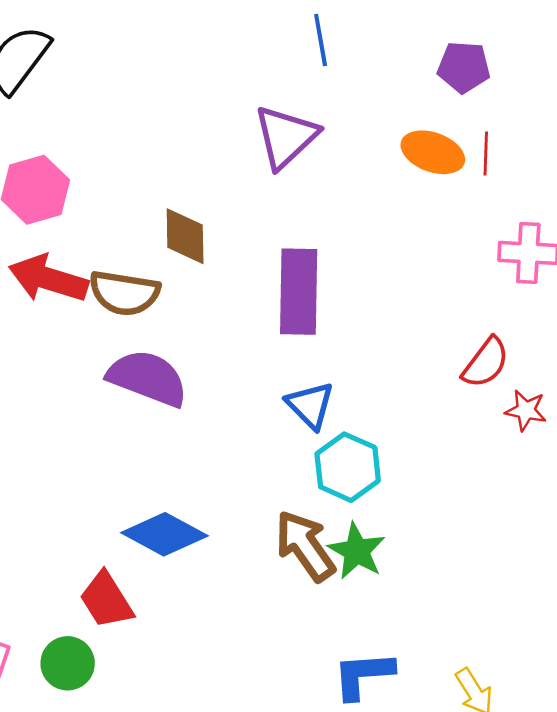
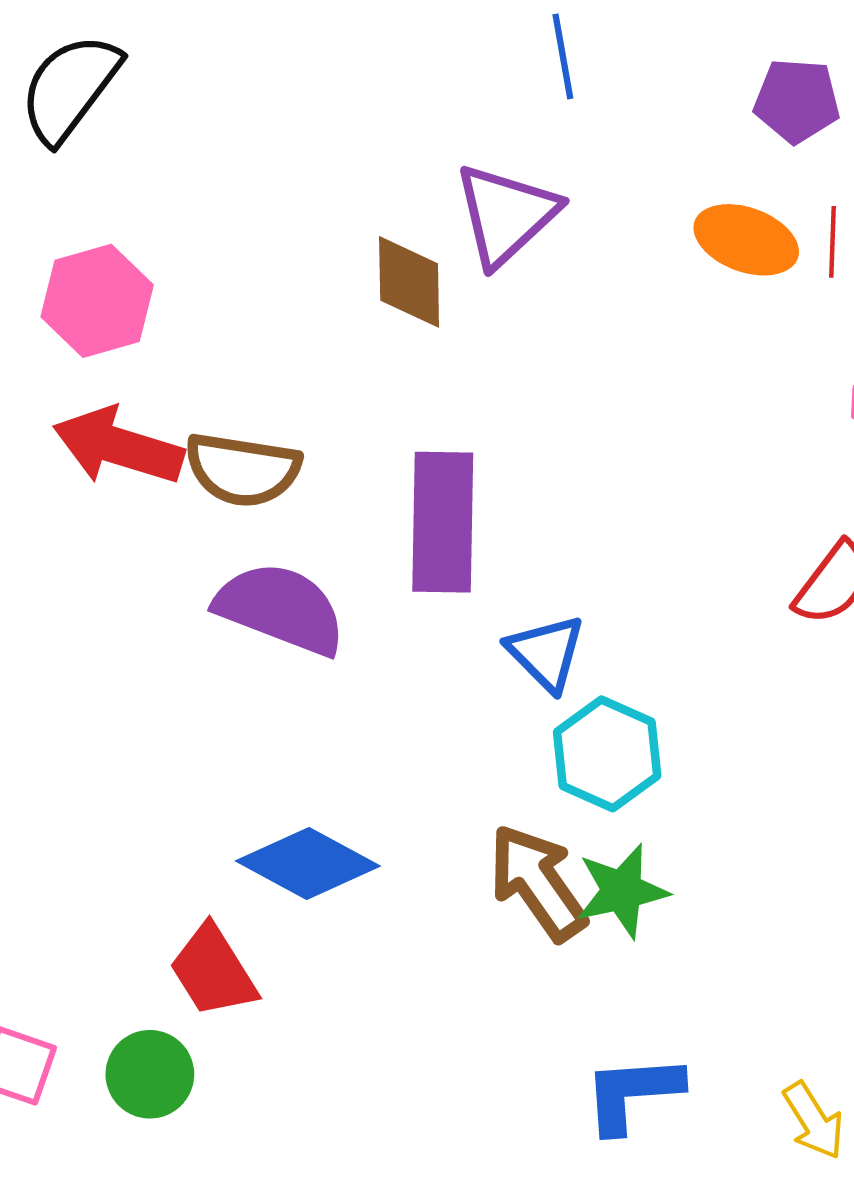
brown diamond: (185, 236) -> (409, 282), moved
purple rectangle: (299, 292) -> (443, 522), moved
green star: (357, 551) -> (622, 891), turned 30

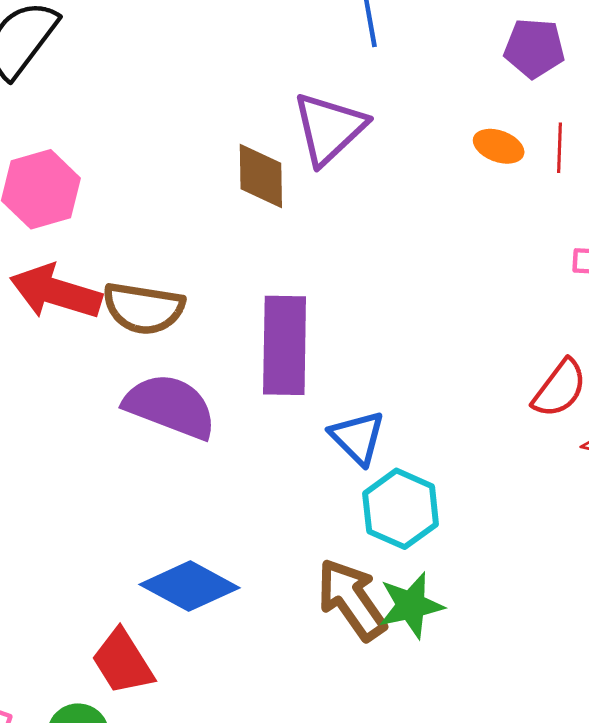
orange ellipse: (746, 240) -> (499, 146), size x0.7

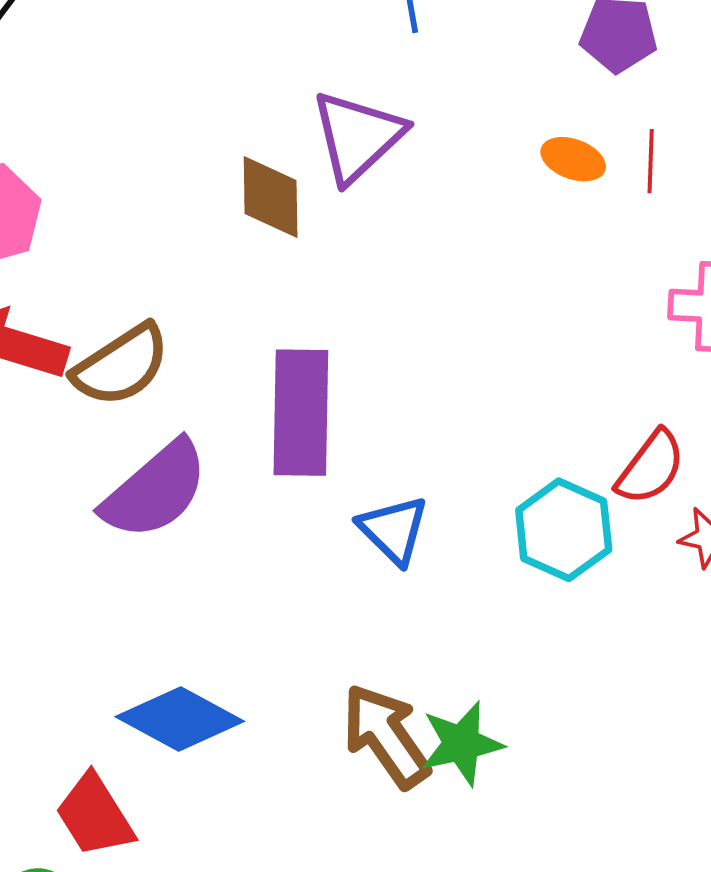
brown semicircle: (143, 308) -> (121, 365), turned -42
purple semicircle: (170, 406) -> (155, 490), turned 118
cyan hexagon: (401, 509) -> (564, 530), moved

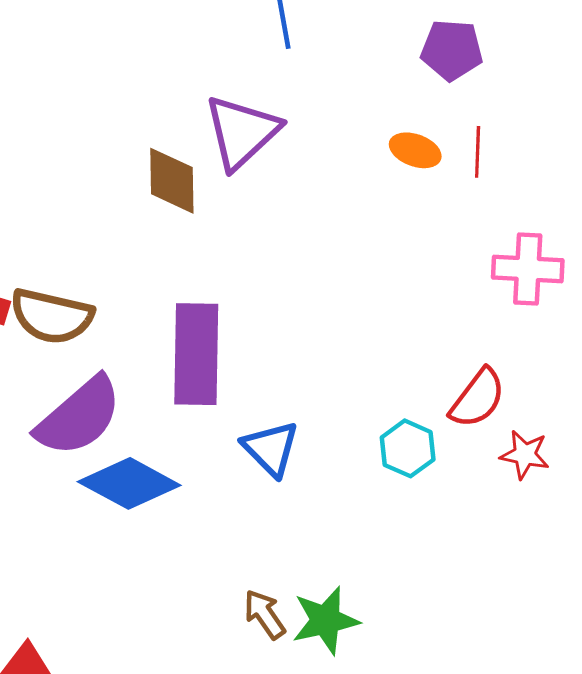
brown semicircle: (121, 365) -> (52, 316), turned 46
cyan hexagon: (564, 530) -> (408, 448), size x0.7
blue diamond: (180, 719) -> (129, 483), moved
brown arrow: (386, 736) -> (265, 614), size x0.6

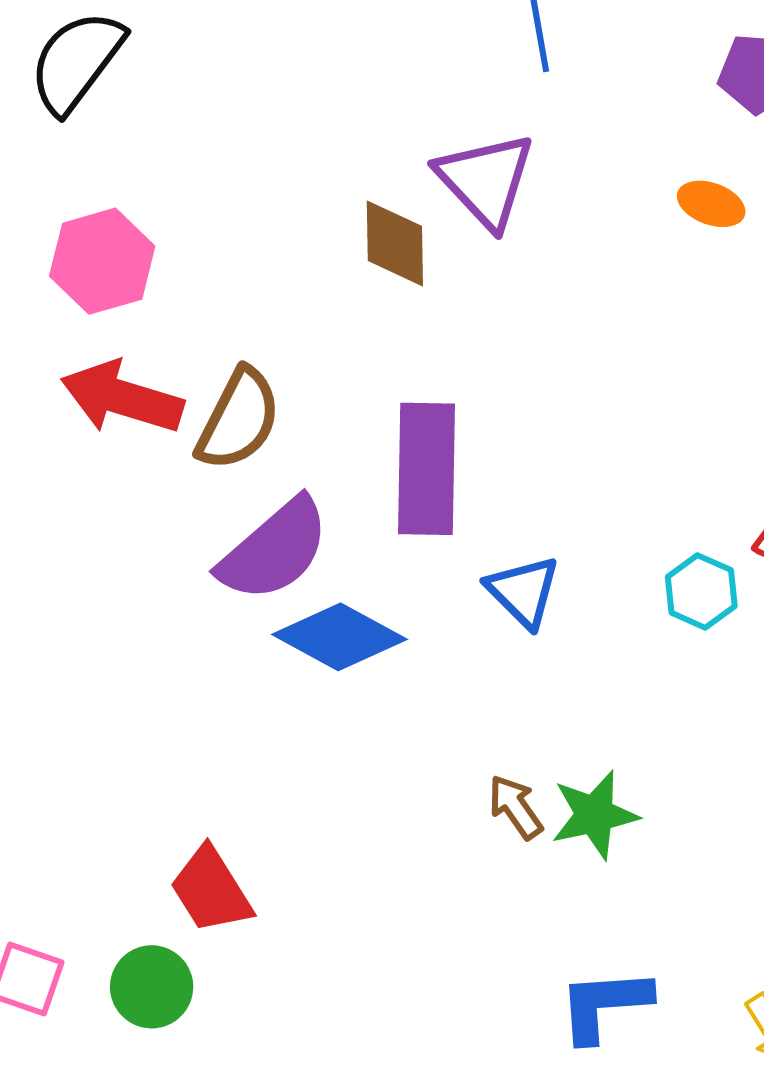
purple triangle: (242, 132) -> (486, 180), turned -30
brown semicircle: (52, 316) -> (239, 419), turned -76

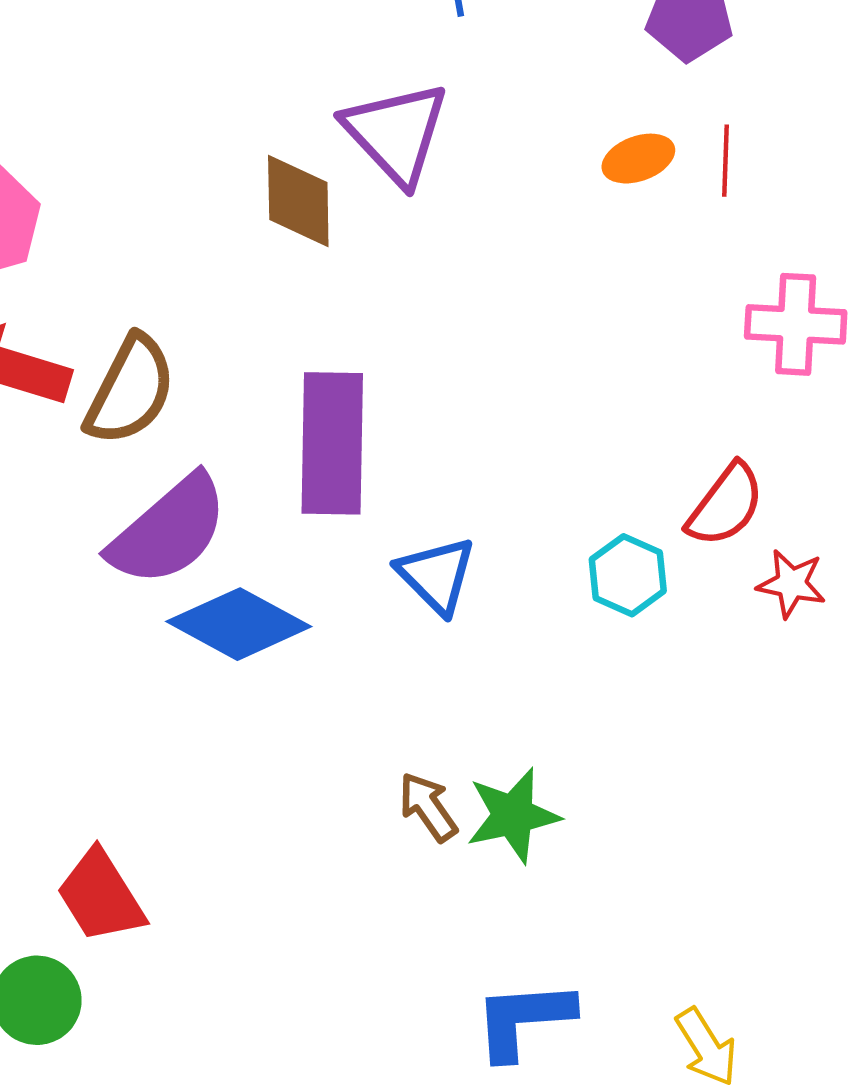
orange ellipse: (711, 204) -> (638, 159), turned -40

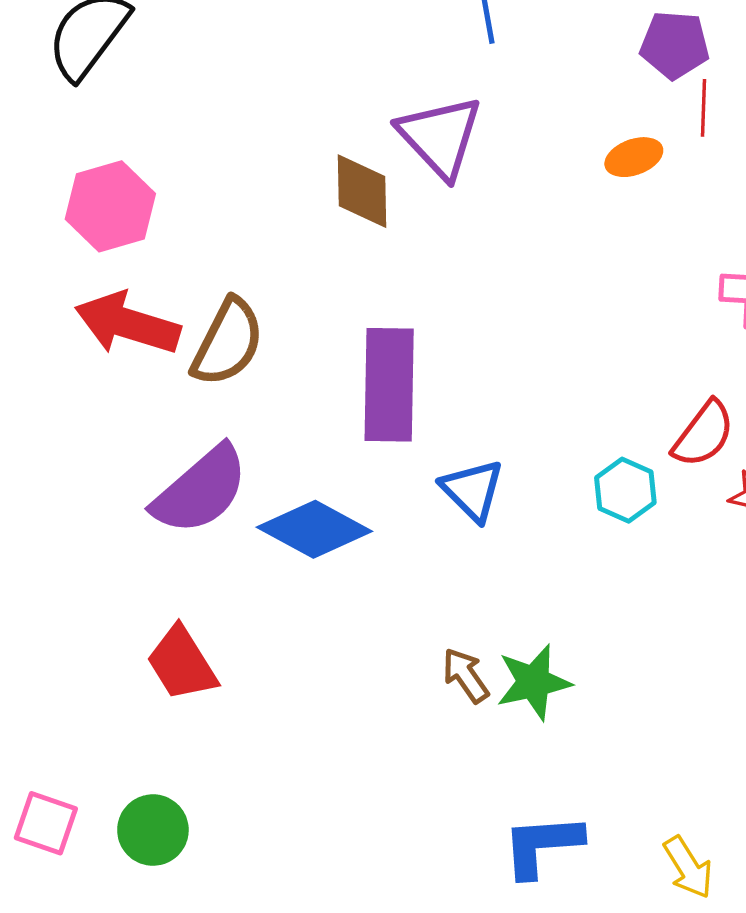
red line: (726, 161) -> (704, 108), moved
purple semicircle: (169, 531) -> (201, 490), moved
red trapezoid: (101, 896) -> (182, 663), moved

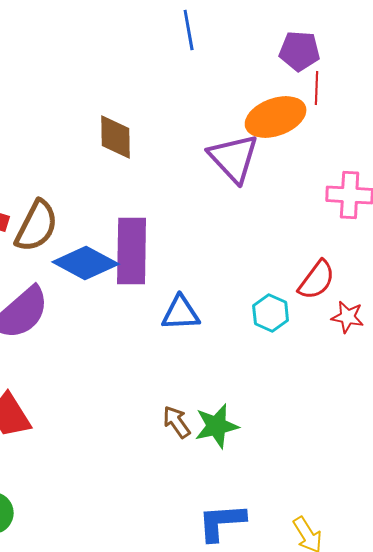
purple triangle: (440, 137) -> (234, 158), moved
orange ellipse: (634, 157) -> (276, 117), size x1.8
blue triangle: (472, 490) -> (181, 313), turned -48
blue diamond: (314, 529) -> (86, 263), moved

